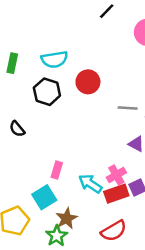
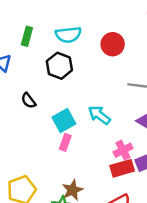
red circle: (88, 82) -> (113, 44), moved
cyan arrow: (90, 184) -> (99, 115), moved
cyan square: (44, 197) -> (64, 121), moved

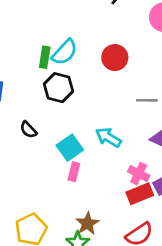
cyan semicircle: (68, 35) -> (65, 52), turned -35
green rectangle: (27, 36) -> (45, 57), moved
pink cross: (123, 150) -> (139, 174), turned -30

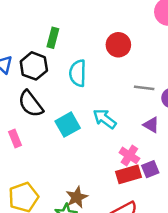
cyan semicircle: (65, 52) -> (78, 73), moved, turned 132
black hexagon: (58, 88) -> (34, 66), moved
black semicircle: (28, 130) -> (31, 104), size x1.6
pink rectangle: (74, 172) -> (15, 138), moved, turned -42

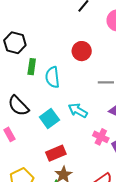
green rectangle: (53, 38) -> (32, 67), moved
black hexagon: (34, 66) -> (15, 43), moved
red rectangle: (129, 174) -> (56, 153), moved

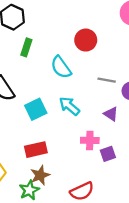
cyan semicircle: (52, 77) -> (61, 67), moved, turned -40
pink cross: (101, 137) -> (90, 140), turned -35

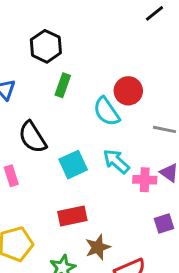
red circle: (86, 40) -> (128, 91), moved
pink cross: (90, 140) -> (145, 180), moved
brown star: (40, 175) -> (98, 247), moved

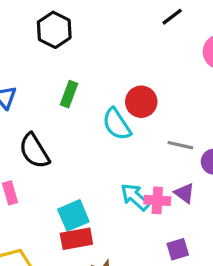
black hexagon: (46, 46) -> (54, 30), moved
cyan arrow: (116, 161) -> (135, 197), moved
cyan square: (73, 165) -> (73, 215), moved

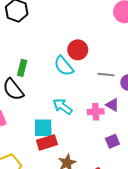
green rectangle: (69, 94) -> (22, 68), moved
cyan arrow: (135, 197) -> (63, 107), moved
cyan square: (73, 215) -> (43, 128), turned 30

